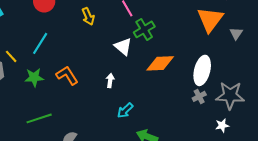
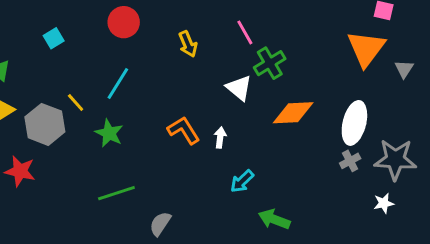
orange L-shape: (67, 75) -> (184, 130), moved
green star: (34, 77) -> (109, 133), turned 30

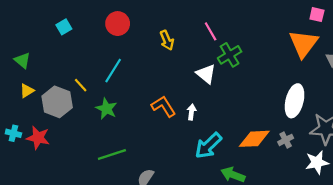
cyan square: (54, 38) -> (64, 27), moved
orange diamond: (293, 113) -> (254, 139), moved
gray cross: (350, 161) -> (286, 140), moved
cyan arrow: (242, 181) -> (208, 146), size x1.5
white star: (384, 203) -> (317, 162), size x1.5

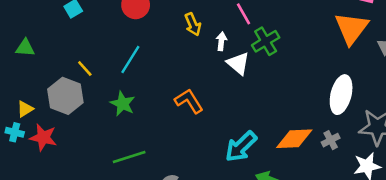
green triangle: (22, 60) -> (25, 48), turned -36
yellow line: (81, 85) -> (85, 69), moved
yellow triangle: (27, 91) -> (25, 109), moved
white arrow: (192, 112) -> (221, 41), moved

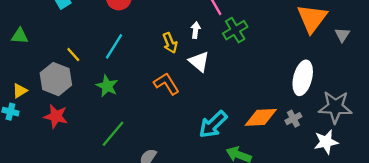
yellow arrow: (193, 24) -> (170, 43), moved
white triangle: (238, 63) -> (199, 62), moved
red star: (43, 137) -> (56, 116), moved
green line: (129, 157) -> (113, 134), turned -32

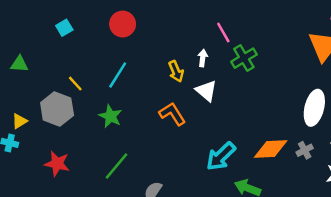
red star: (56, 116) -> (57, 164), moved

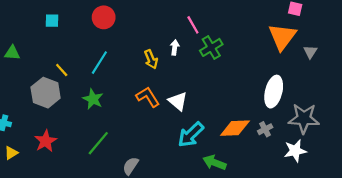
cyan square: (64, 28) -> (52, 21), turned 32
white triangle: (206, 91) -> (178, 101), moved
yellow triangle: (19, 121) -> (11, 153), moved
red star: (57, 164) -> (46, 141), turned 30

